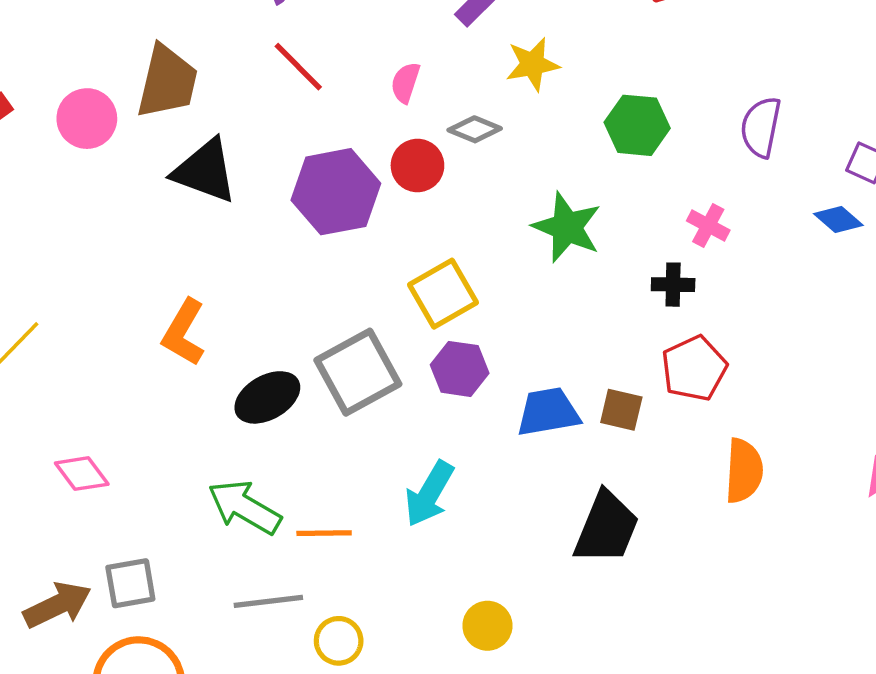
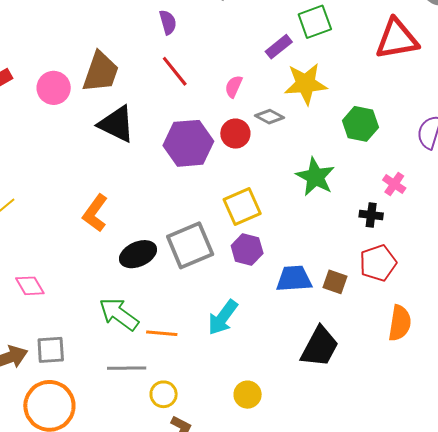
yellow star: (533, 64) -> (306, 84), size x1.4

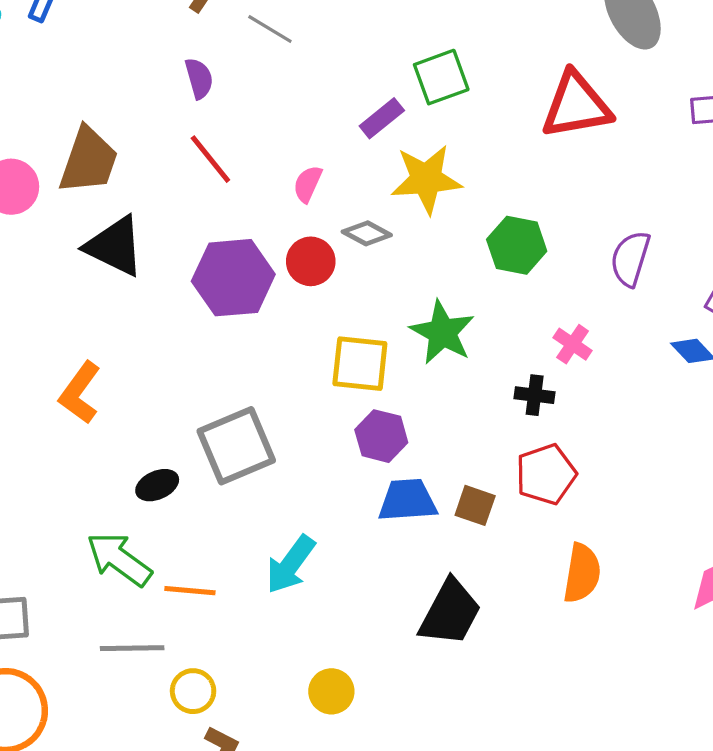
yellow square: (242, 207) -> (360, 364), moved, turned 30
purple hexagon: (247, 250) -> (381, 436), moved
black ellipse: (138, 254) -> (157, 485), moved, size x0.7

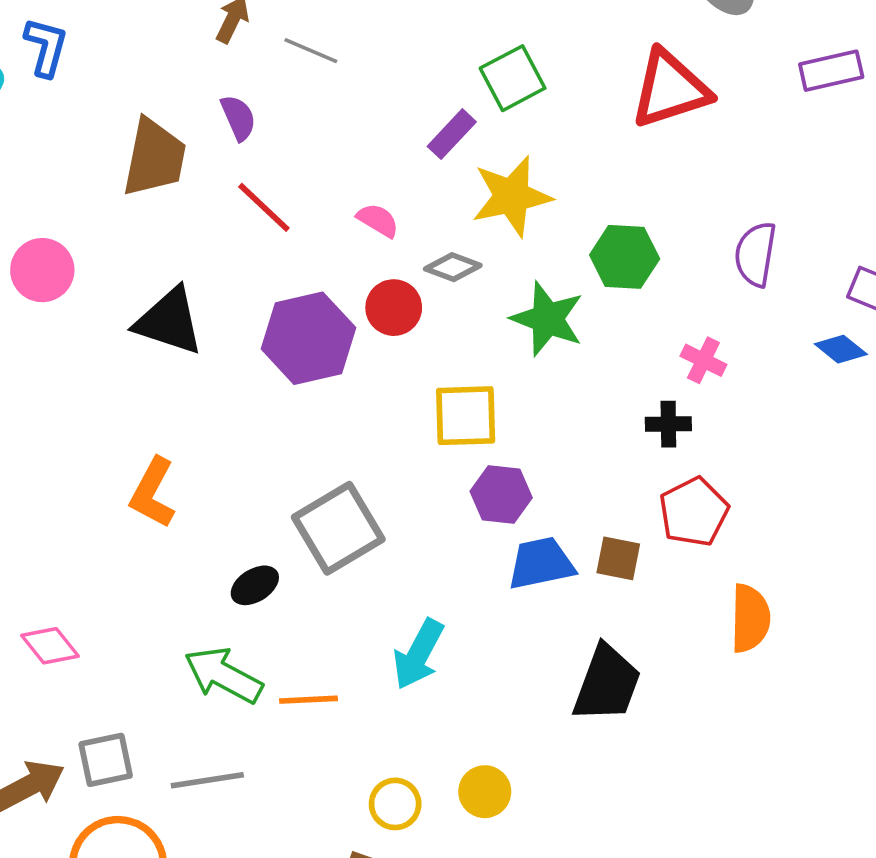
brown trapezoid: (89, 160) -> (154, 158), moved
pink semicircle: (308, 184) -> (378, 220), turned 105
green star: (442, 332) -> (547, 319), moved
gray line: (132, 648) -> (207, 780), moved
yellow circle: (193, 691) -> (395, 804), moved

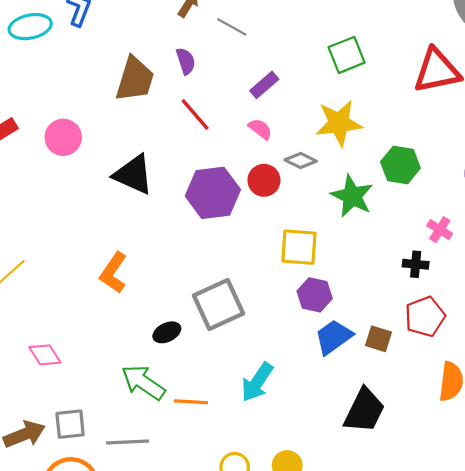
purple rectangle: (452, 134) -> (264, 85), moved
blue trapezoid: (541, 563) -> (334, 337), turned -30

